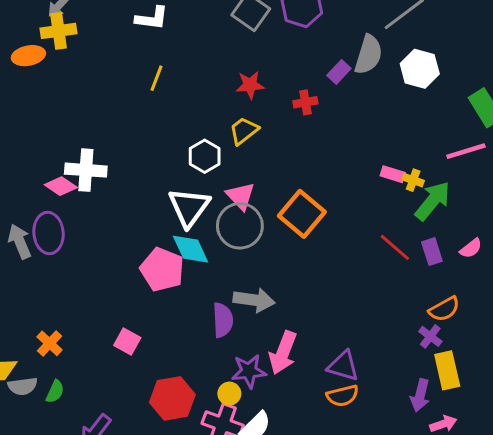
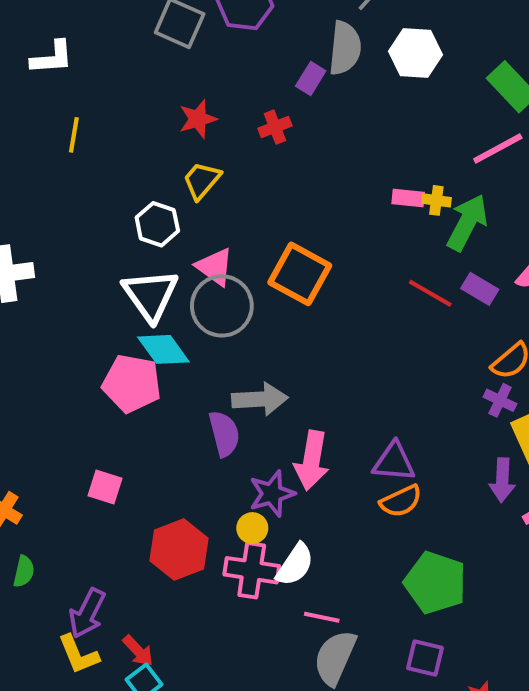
purple rectangle: (432, 252) -> (480, 289), turned -30

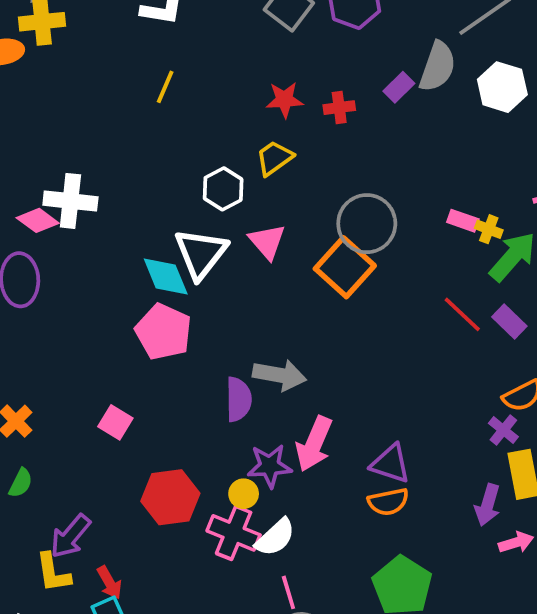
red cross: (275, 127) -> (339, 108), moved
gray circle: (222, 306) -> (367, 224), moved
cyan diamond: (163, 349) -> (166, 276), moved
pink line: (322, 617) -> (288, 592), turned 48

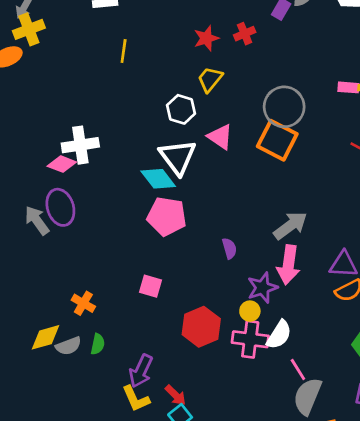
gray arrow: (279, 375) -> (290, 225), moved, turned -32
purple semicircle: (239, 399) -> (229, 248), size x0.7

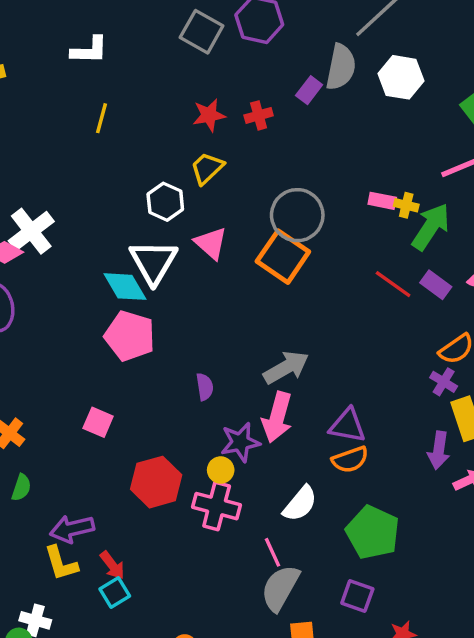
white cross: (80, 145) -> (31, 231), turned -36
white semicircle: (279, 335) -> (300, 504), moved
purple arrow: (141, 371) -> (72, 529), turned 44

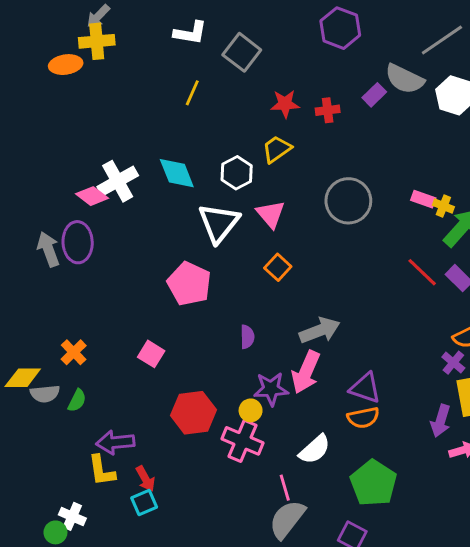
gray square: (202, 32) -> (242, 52), moved
gray semicircle: (341, 67) -> (405, 79), turned 96
orange square: (283, 257) -> (278, 267), moved, size x0.6
cyan diamond: (125, 287) -> (177, 173), moved

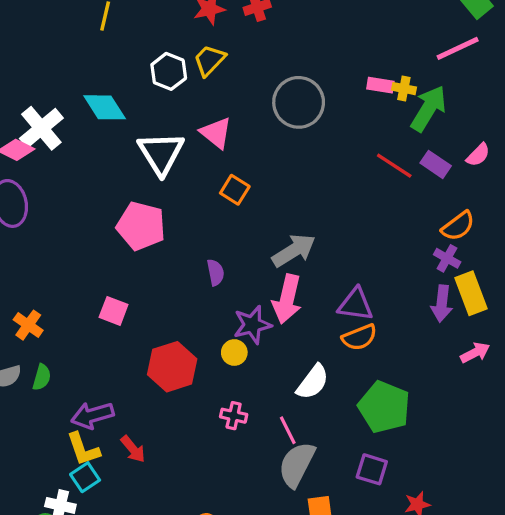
white hexagon: (237, 173) -> (169, 71), moved
purple arrow: (441, 421) -> (442, 303), moved
pink cross: (242, 441) -> (234, 416), moved, size x0.6
cyan square: (144, 502) -> (85, 477), moved

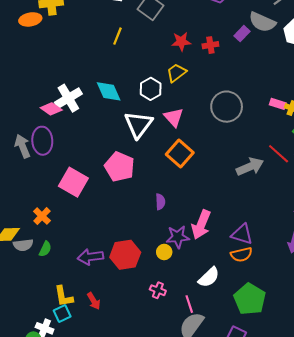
white hexagon: (169, 71) -> (151, 89), moved
orange square: (235, 190) -> (180, 153), size x1.5
gray arrow: (294, 250) -> (250, 167), moved
pink square: (114, 311) -> (73, 182), moved, size x1.6
purple arrow: (92, 415) -> (90, 257), moved

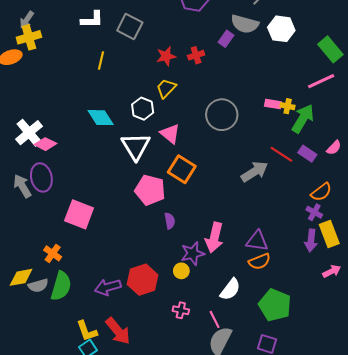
white cross: (68, 98) -> (29, 133), moved
pink pentagon: (120, 167) -> (150, 190), moved
green semicircle: (45, 249) -> (61, 286), size x1.8
red arrow: (94, 301) -> (118, 331), size x1.6

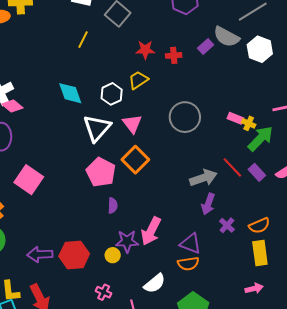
orange semicircle: (321, 192) -> (259, 226), moved
purple cross: (314, 212) -> (227, 225), moved
purple arrow: (311, 240) -> (208, 204), moved

